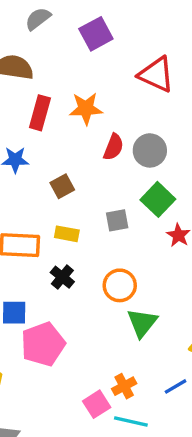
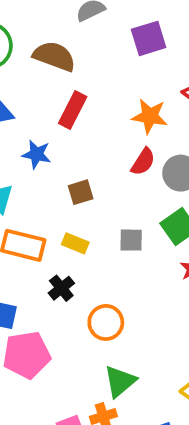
orange star: (86, 109) -> (150, 116), moved
orange circle: (120, 285) -> (106, 322), moved
green triangle: (142, 323) -> (120, 381), moved

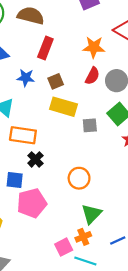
brown square: (81, 192) -> (56, 81), moved
yellow rectangle: (75, 243) -> (63, 107), moved, size x1.6
black cross: (61, 288) -> (35, 159), moved

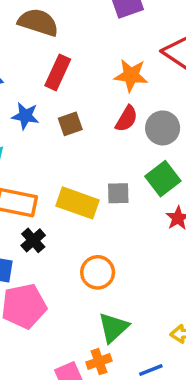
yellow rectangle: (63, 107) -> (78, 203), moved

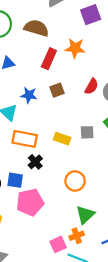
orange star: (131, 75) -> (75, 48), moved
blue star: (25, 116) -> (29, 95), moved
yellow rectangle: (78, 203) -> (62, 139), size x0.7

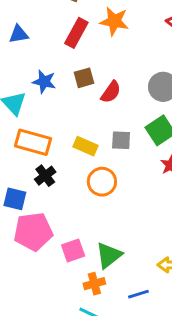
red semicircle: (91, 86) -> (111, 92), moved
orange circle: (75, 181) -> (102, 182), moved
pink square: (58, 244) -> (73, 251), moved

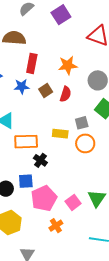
orange star: (114, 21) -> (68, 65), moved
blue star: (44, 82) -> (22, 86), moved
orange circle: (102, 182) -> (85, 143), moved
orange cross: (94, 284) -> (56, 226), moved

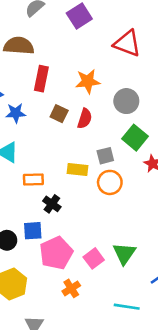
blue star: (22, 86) -> (16, 113), moved
brown square: (46, 90) -> (59, 114), turned -32
orange rectangle: (26, 142) -> (33, 180), size x0.7

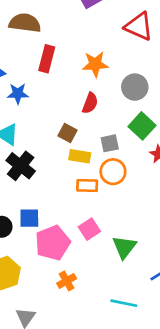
brown square: (59, 114) -> (68, 133), moved
orange rectangle: (33, 180) -> (87, 186), moved
black cross: (52, 204) -> (21, 166), moved, size x1.5
pink square: (94, 258) -> (89, 229), moved

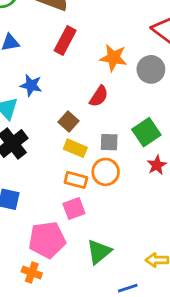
gray circle: (135, 87) -> (151, 69), moved
blue star: (18, 94) -> (31, 85), moved
pink square: (89, 229) -> (74, 208), moved
pink pentagon: (53, 243) -> (47, 240), moved
orange cross: (67, 281) -> (32, 272), turned 36

